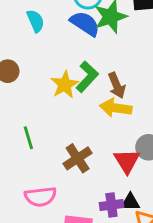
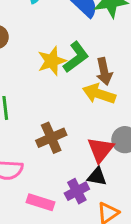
black triangle: (130, 202) -> (97, 177), moved
purple cross: (111, 205) -> (77, 191), turned -30

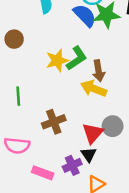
black triangle: (97, 177) -> (89, 155), turned 42

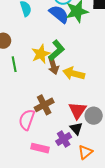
brown arrow: (99, 71) -> (53, 65), moved
green line: (18, 96) -> (14, 64), moved
gray circle: (113, 126) -> (94, 116), moved
pink semicircle: (17, 146) -> (27, 120), moved, turned 110

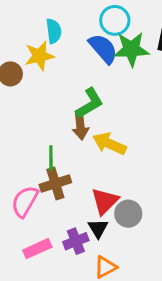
yellow star: (41, 54) -> (39, 56), moved
green line: (14, 64) -> (51, 158), moved
pink rectangle: (40, 148) -> (37, 249), turned -48

